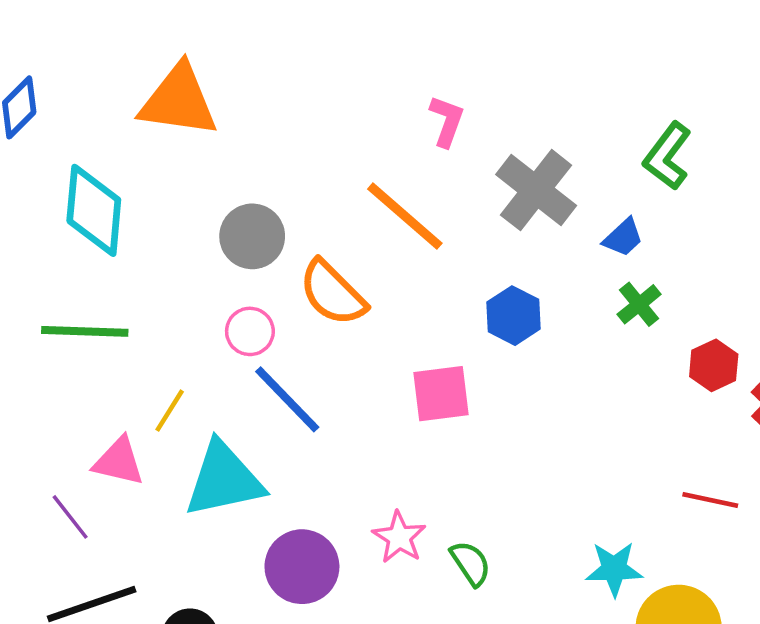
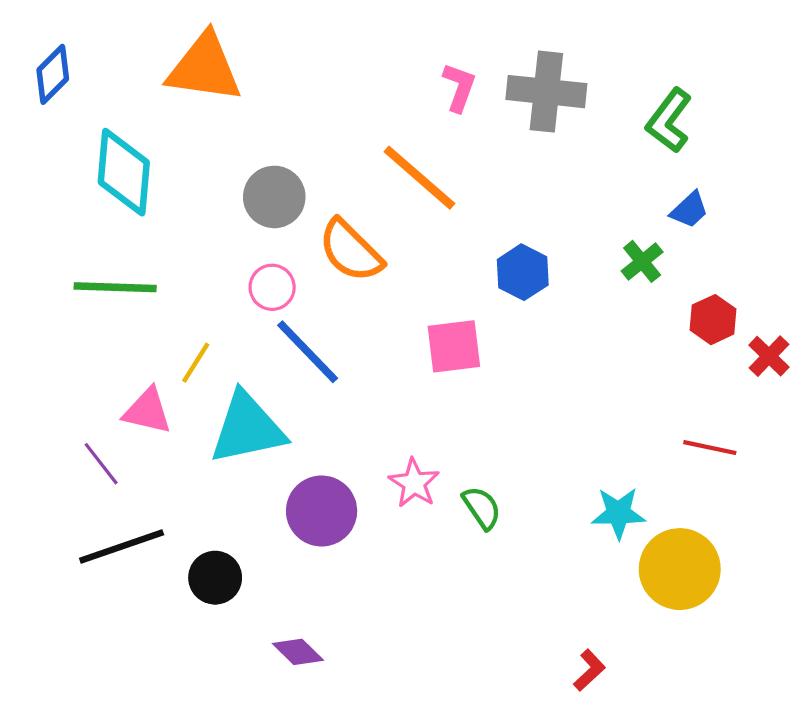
gray cross: (536, 190) -> (546, 92), moved, turned -32
blue trapezoid: (623, 238) -> (689, 210), moved

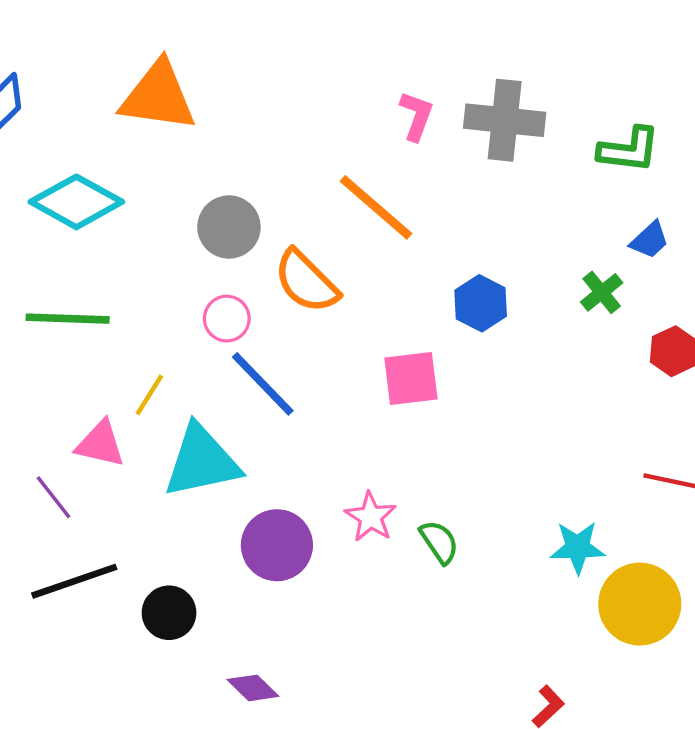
green L-shape: (669, 121) -> (629, 150), turned -120
cyan diamond: (124, 172) -> (76, 202), turned -66

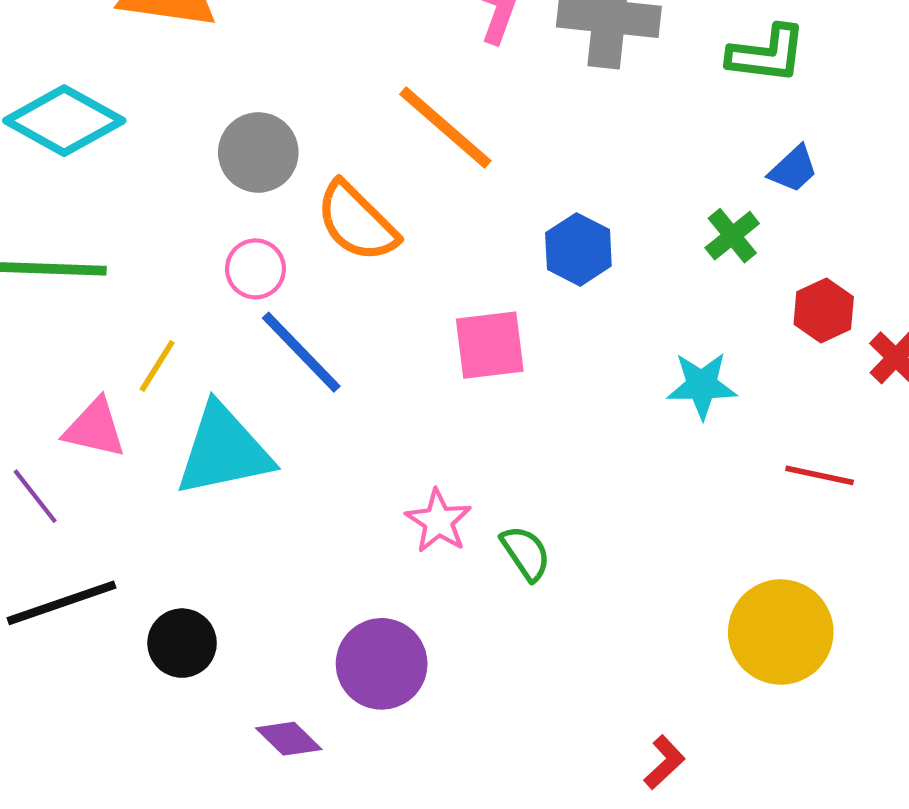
purple circle: (277, 545) -> (382, 664), moved
cyan star: (578, 547) -> (702, 385), moved

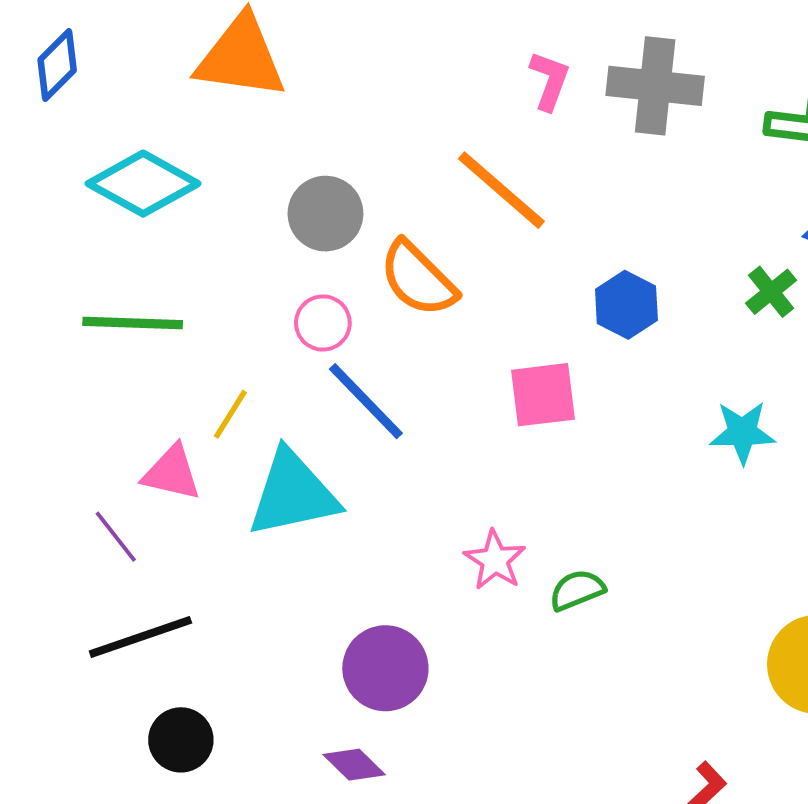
green semicircle: (526, 553) -> (577, 590), turned -78
black circle: (182, 643) -> (181, 740), moved
purple circle: (382, 664) -> (385, 668), moved

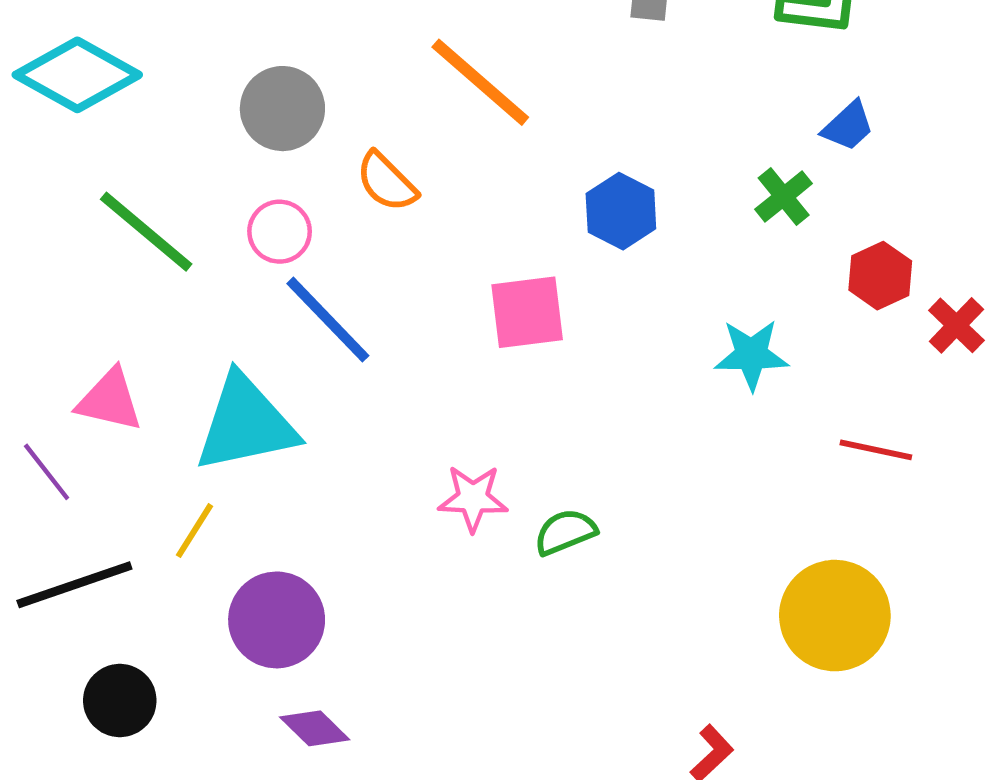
orange semicircle: (418, 279) -> (386, 182), size x0.7
green line: (133, 323) -> (146, 232), moved, turned 38
yellow line: (230, 414) -> (195, 531), moved
pink star: (495, 560) -> (473, 498), turned -30
purple circle: (385, 668) -> (277, 620), moved

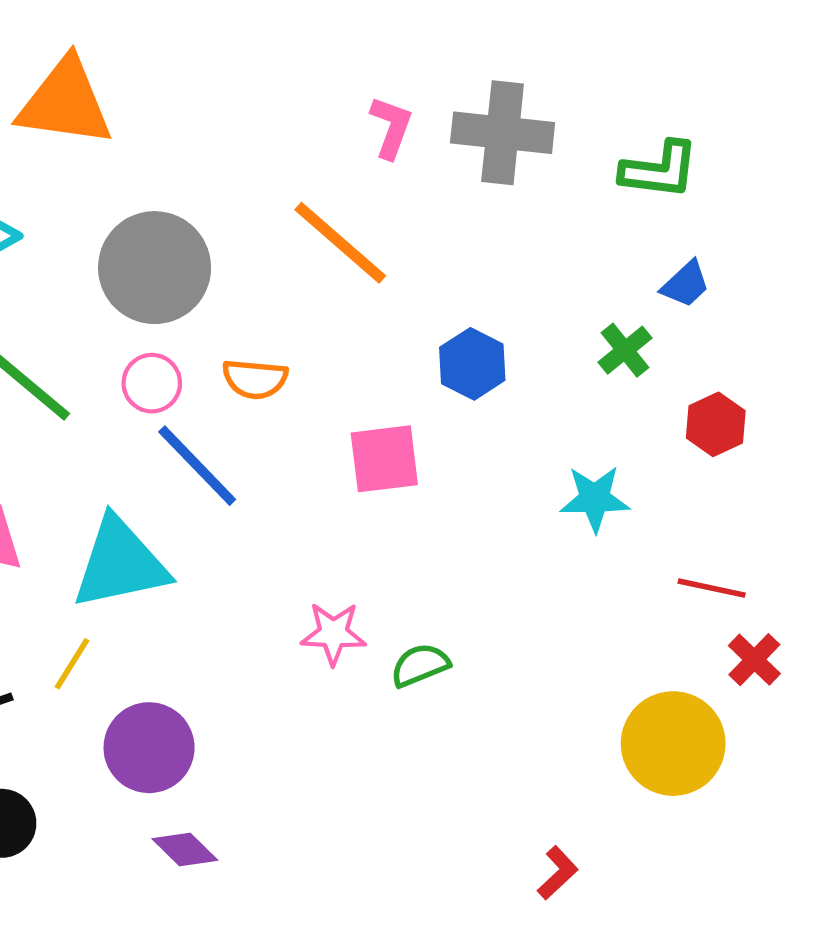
gray circle: (282, 109) -> (155, 268), size x1.4
orange semicircle: (386, 182) -> (255, 379), moved, turned -40
red cross: (956, 325) -> (754, 660), moved

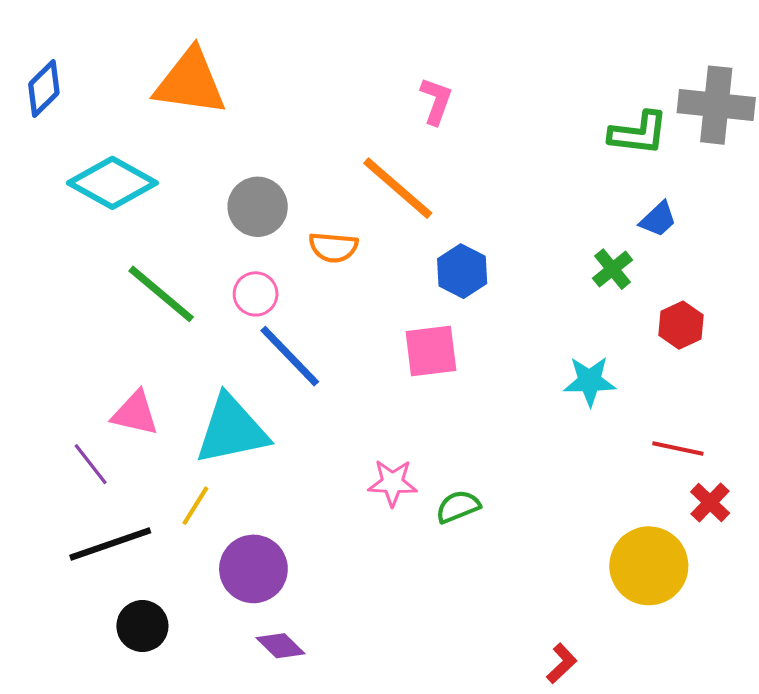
gray cross: (503, 133) -> (716, 105), moved
gray circle: (155, 268) -> (258, 207), size x0.7
blue hexagon: (472, 364) -> (462, 271), moved
orange semicircle: (255, 379) -> (333, 247), moved

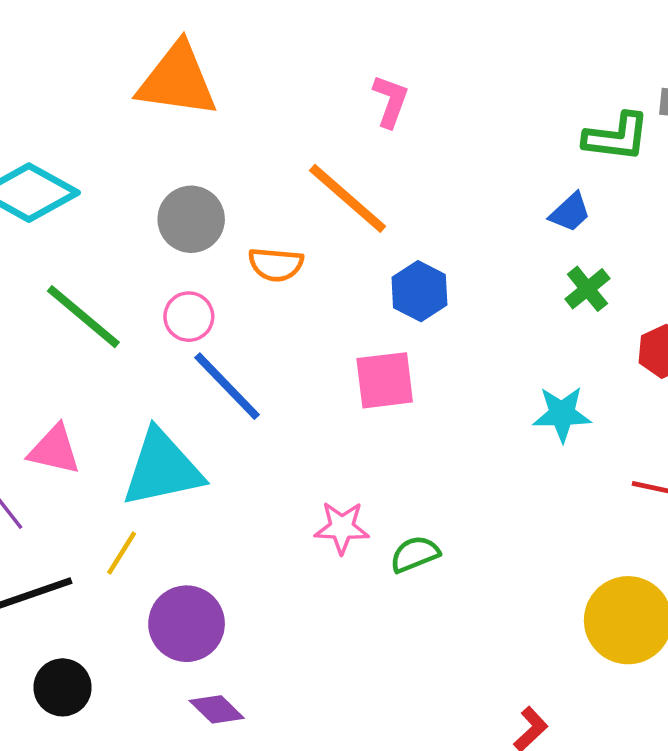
orange triangle: (190, 82) -> (177, 80), moved
blue trapezoid: (658, 219) -> (570, 212), moved

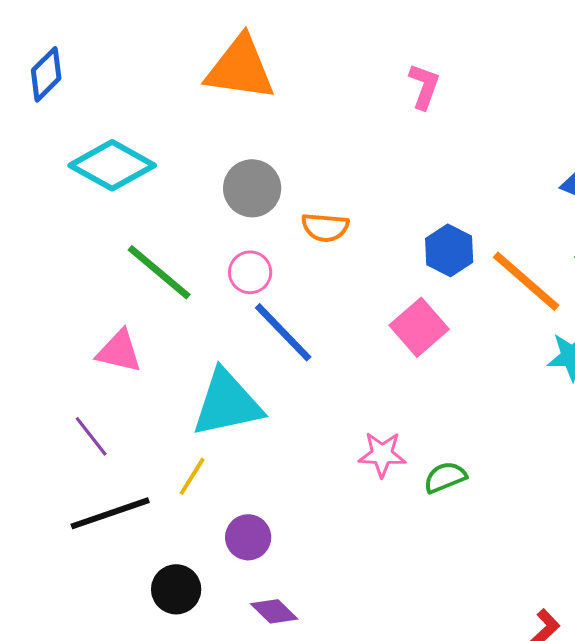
orange line: (348, 198) -> (526, 281), moved
pink square: (385, 380) -> (419, 327), turned -34
pink triangle: (54, 450) -> (119, 351), moved
purple circle: (187, 624) -> (248, 537), size x0.7
black circle: (63, 687) -> (176, 589), moved

